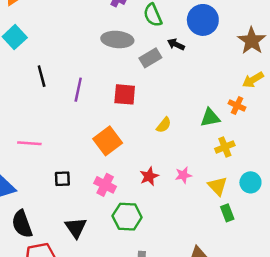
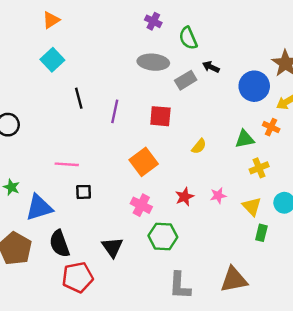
blue circle: (203, 20) -> (254, 86), moved
black square: (62, 179) -> (84, 192), moved
green rectangle: (227, 213) -> (261, 233), turned 35

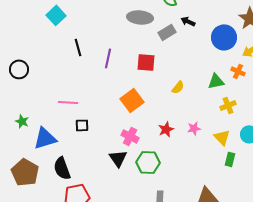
black triangle: (112, 247) -> (118, 158), moved

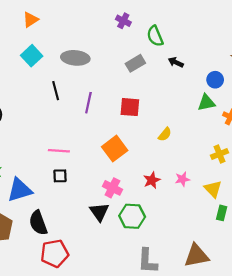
gray ellipse: (140, 17) -> (75, 58), moved
gray rectangle: (167, 32) -> (135, 63), moved
blue circle: (224, 37) -> (215, 80), size x0.6
green triangle: (216, 81) -> (206, 103), moved
pink line: (68, 102) -> (59, 151), moved

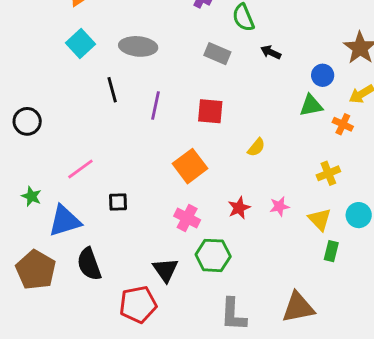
gray rectangle: (135, 63) -> (217, 54), turned 54
pink line: (59, 151) -> (80, 169), moved, turned -40
black triangle: (99, 212) -> (166, 270), moved
red pentagon: (55, 253) -> (138, 304), moved

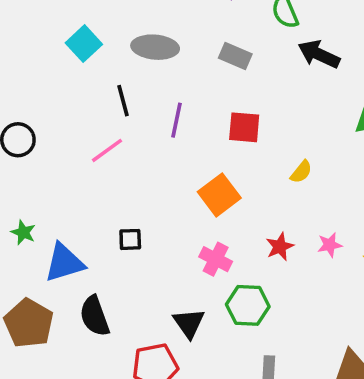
black arrow: (271, 52) -> (319, 54), size x1.6
gray rectangle: (217, 54) -> (235, 56), moved
pink line: (80, 169) -> (107, 150), moved

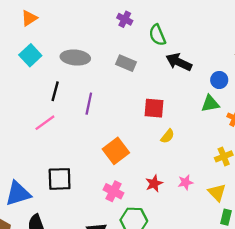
black line: (123, 101) -> (55, 91), turned 30
red square: (244, 127) -> (154, 108), moved
black square: (130, 239) -> (60, 179), size x1.6

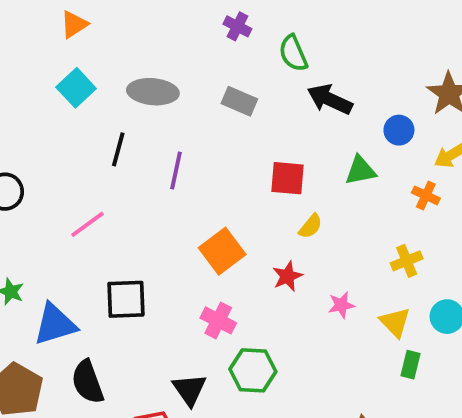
green triangle: (210, 104) -> (360, 170), moved
pink line: (45, 123) -> (88, 224), moved
red star: (154, 183) -> (287, 276), moved

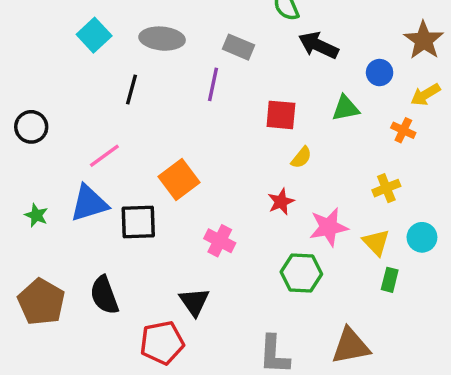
purple line: (176, 170) -> (213, 84), moved
orange square: (222, 251) -> (179, 180), moved
pink star: (341, 305) -> (329, 227), size x1.6
blue triangle: (55, 324) -> (89, 203), moved
green hexagon: (253, 370) -> (301, 273), moved

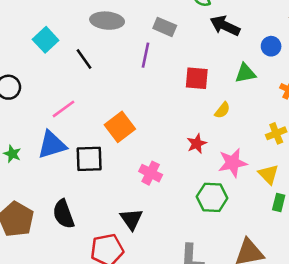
cyan square: (94, 35) -> (46, 40), moved
black line: (131, 90) -> (84, 59), turned -50
yellow semicircle: (301, 157) -> (222, 110), moved

